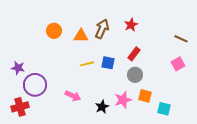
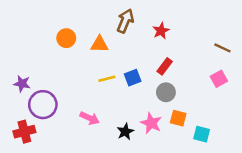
brown arrow: (102, 29) -> (125, 21), moved
blue square: (108, 63) -> (133, 78), turned -32
pink star: (123, 100) -> (151, 123), turned -30

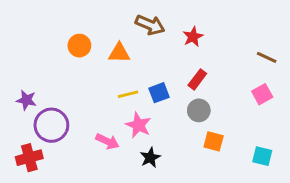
brown arrow: (125, 21) -> (150, 25), turned 90
pink star: (151, 123) -> (138, 125), moved
cyan square: (202, 134) -> (262, 156), moved

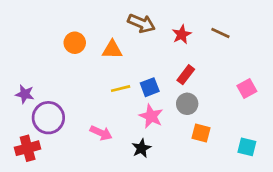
brown line: (267, 57) -> (220, 33), moved
pink star: (138, 125) -> (151, 116), moved

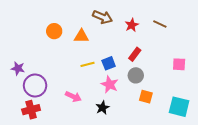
pink square: (247, 89) -> (179, 64), turned 32
cyan square: (247, 147) -> (179, 107), size x1.5
red cross: (28, 148) -> (31, 110), moved

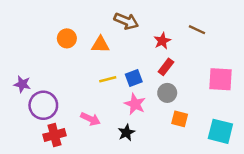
red star: (132, 25) -> (162, 41), moved
pink square: (179, 64) -> (220, 79), size x1.5
red cross: (31, 110) -> (54, 135), moved

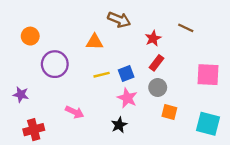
orange circle: (67, 38) -> (30, 36), moved
purple star: (22, 84) -> (21, 95), moved
purple circle: (43, 105) -> (55, 64), moved
pink arrow: (90, 119) -> (75, 112), moved
red cross: (54, 135) -> (34, 130), moved

